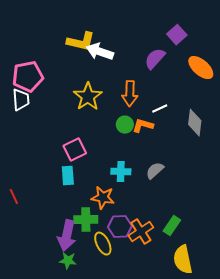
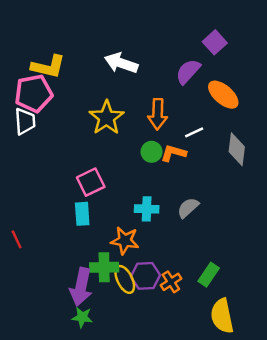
yellow L-shape: (81, 42) -> (48, 67), moved
orange ellipse: (201, 68) -> (223, 95), moved
orange cross: (141, 232) -> (171, 282), size x0.7
yellow ellipse: (103, 244) -> (125, 279), moved

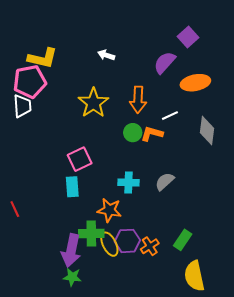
white arrow: (121, 63) -> (106, 55), size x0.6
orange ellipse: (223, 95) -> (195, 83), turned -52

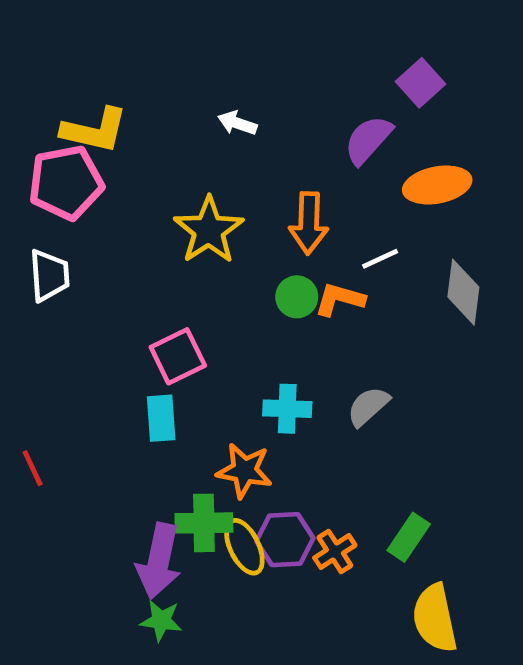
white trapezoid: (22, 106) -> (49, 275), moved

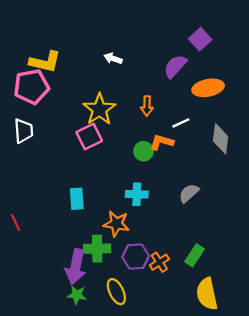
orange arrow: (309, 223) -> (147, 106), size x0.7
green circle: (297, 297) -> (144, 151), moved
pink square: (178, 356) -> (89, 137), moved
gray semicircle: (368, 406) -> (189, 193), moved
yellow ellipse: (244, 547) -> (116, 292), moved

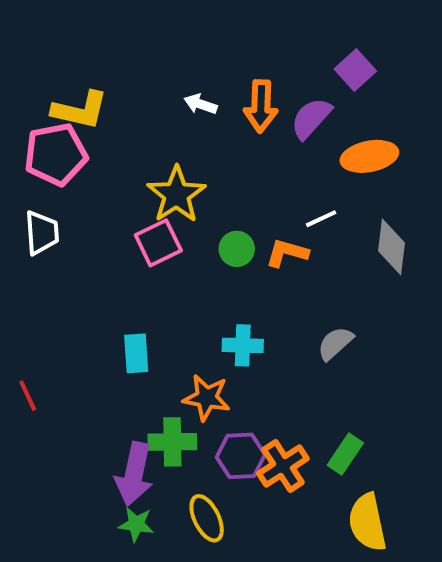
orange arrow: (147, 106) -> (261, 106), moved, size x1.4
green circle: (144, 151) -> (237, 249), moved
orange cross: (159, 262) -> (283, 466), size x1.4

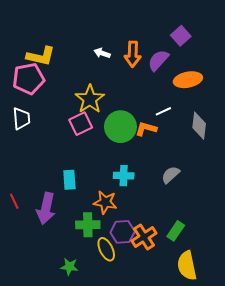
green circle: (237, 249) -> (120, 127), size x1.8
purple arrow: (134, 474) -> (46, 208), moved
yellow ellipse: (207, 518) -> (106, 249), moved

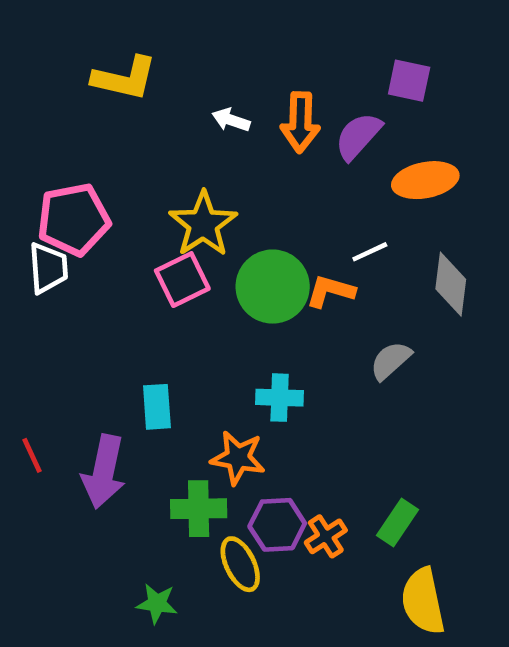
purple square: (181, 36) -> (409, 81), turned -36
yellow L-shape: (41, 56) -> (125, 78), moved
pink pentagon: (29, 79) -> (74, 219), moved
gray semicircle: (171, 175) -> (391, 361), moved
orange cross: (144, 237) -> (326, 536), size x0.7

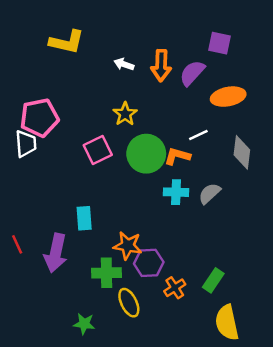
yellow star: (203, 224) -> (125, 114), moved, size x0.7
cyan cross: (280, 398) -> (176, 192), moved
purple hexagon: (277, 525) -> (149, 263), moved

